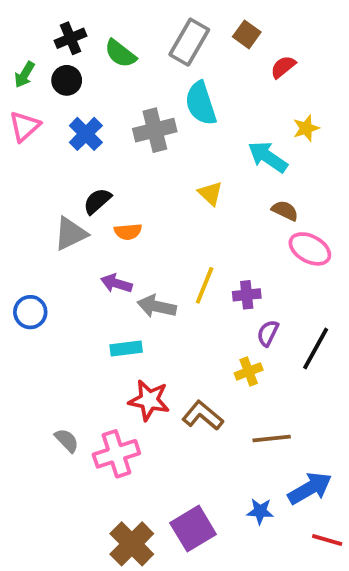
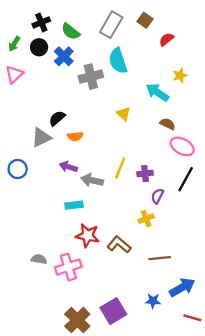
blue cross: (86, 134) -> (64, 56), moved
blue circle: (30, 312) -> (18, 169), moved
black line: (316, 348) -> (186, 179), moved
gray semicircle: (67, 440) -> (39, 259), turned -35

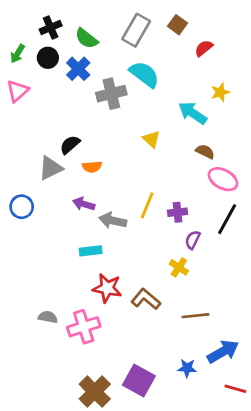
cyan semicircle: (118, 61) -> (144, 74), turned 145
yellow cross: (146, 219) -> (179, 267), turned -35
purple square: (113, 311) -> (139, 381), turned -30

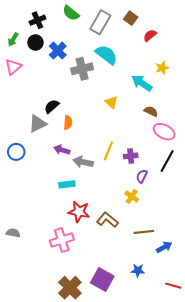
green semicircle: (86, 38) -> (71, 13), moved
orange semicircle: (92, 167) -> (68, 123), turned -80
gray semicircle: (48, 317) -> (13, 233), moved
blue arrow: (223, 352) -> (164, 247), moved, size x0.7

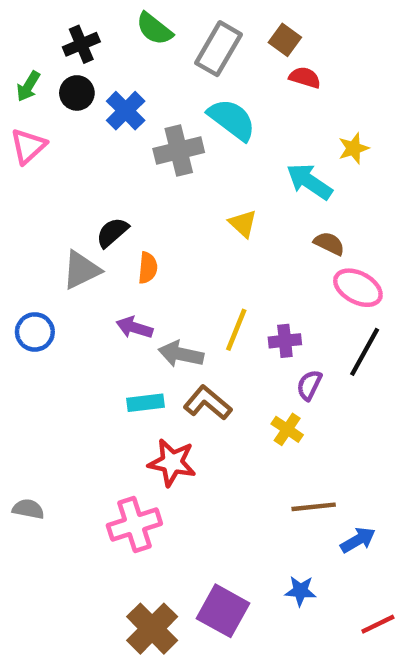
red semicircle: (150, 35) -> (305, 77), moved, turned 56
brown L-shape: (107, 220) -> (207, 403), moved
red line: (173, 286) -> (378, 624), turned -42

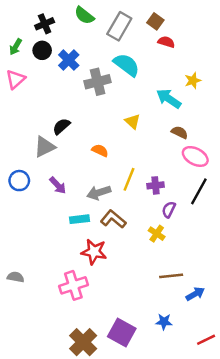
orange semicircle: (148, 268) -> (100, 150), moved, turned -70
purple arrow: (134, 328) -> (58, 185), moved, turned -150
gray arrow: (181, 354) -> (99, 193), turned -30

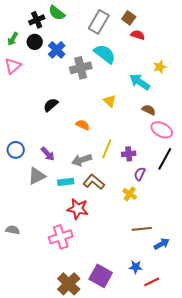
green semicircle: (84, 15) -> (57, 13), moved
gray triangle: (45, 147) -> (37, 176), moved
red line: (206, 340) -> (152, 282), moved

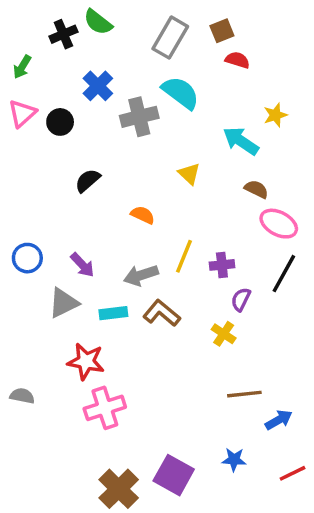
brown square: (129, 18) -> (222, 31), turned 32
black circle: (35, 42) -> (60, 122), moved
red star: (78, 209) -> (86, 361), moved
red line: (152, 282) -> (293, 473), moved

